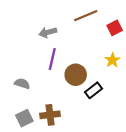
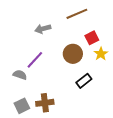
red square: (115, 28) -> (92, 38), moved
purple line: (52, 59) -> (35, 60), moved, turned 30
brown circle: (76, 75) -> (73, 54), moved

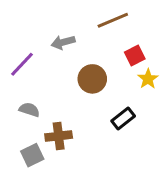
brown circle: (73, 54) -> (92, 79), moved
purple line: (35, 60) -> (22, 64), moved
brown cross: (45, 103) -> (59, 136), moved

